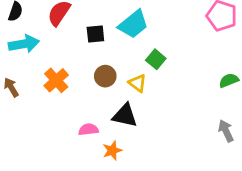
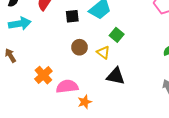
orange cross: (56, 80) -> (43, 75), moved
black triangle: (125, 115) -> (116, 76), moved
pink semicircle: (88, 129) -> (67, 86), size x1.5

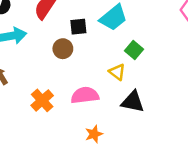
brown circle: (79, 47) -> (63, 49), moved
pink semicircle: (67, 86) -> (85, 95), moved

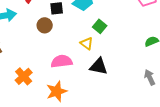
orange cross: (42, 100) -> (24, 76), moved
orange star: (94, 134) -> (57, 91), moved, size x1.5

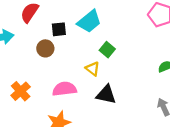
orange cross: (24, 76) -> (21, 91), moved

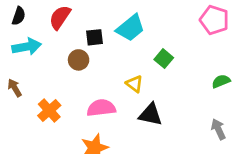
green square: (107, 50) -> (164, 59), moved

